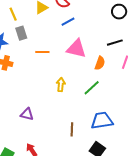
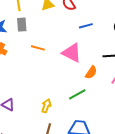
blue line: (68, 22) -> (86, 26), moved
yellow arrow: (61, 85) -> (46, 106), moved

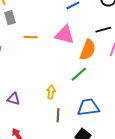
orange semicircle: (91, 72) -> (88, 50), size x1.5

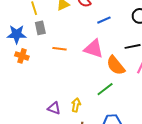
orange semicircle: (88, 50) -> (116, 65), turned 115
purple triangle: (14, 99) -> (54, 108), moved

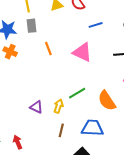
orange line: (60, 49) -> (48, 49), turned 56
orange semicircle: (116, 65) -> (107, 101), moved
green line: (105, 89) -> (77, 93), moved

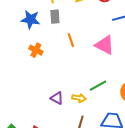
orange cross: (10, 52) -> (36, 50), moved
yellow arrow: (58, 106) -> (79, 98), turned 80

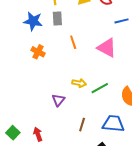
purple triangle: (57, 98) -> (58, 100), turned 40
yellow arrow: (79, 98) -> (79, 83), moved

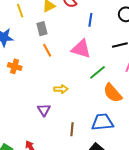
gray rectangle: (57, 19) -> (42, 29), moved
blue line: (122, 21) -> (90, 20), turned -56
green line: (100, 88) -> (98, 72), moved

